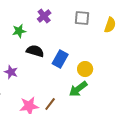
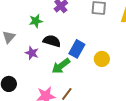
purple star: (11, 72) -> (32, 53), moved
green arrow: (78, 89) -> (61, 66), moved

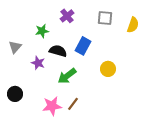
blue rectangle: (77, 49) -> (83, 46), moved

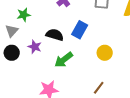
green star: (42, 31) -> (24, 15), moved
black circle: (15, 94) -> (12, 53), moved
brown line: (73, 104) -> (99, 88), moved

